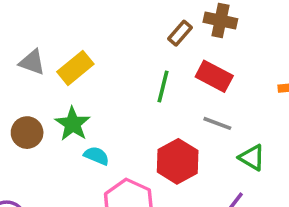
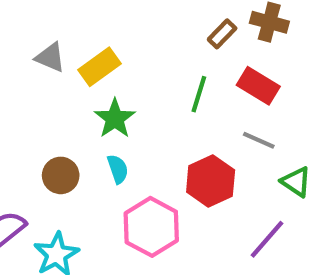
green star: (73, 124) -> (115, 119), moved
brown circle: (27, 133) -> (61, 175), moved
cyan semicircle: (96, 156) -> (118, 169), turned 45

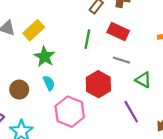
purple line: (267, 239) -> (131, 112), turned -65

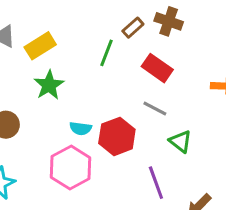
green line: (87, 39) -> (107, 53), moved
cyan semicircle: (49, 83) -> (81, 128), moved, turned 112

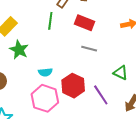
red hexagon: (117, 136) -> (73, 86), moved
green triangle: (181, 141) -> (121, 73), moved

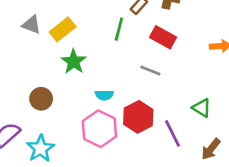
gray line: (89, 49) -> (150, 70), moved

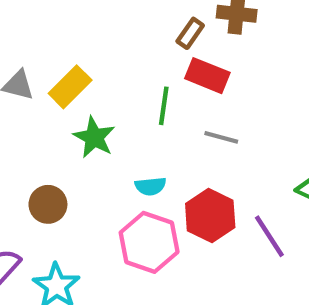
green line: (119, 29) -> (164, 106), moved
red rectangle: (163, 37) -> (207, 76), moved

